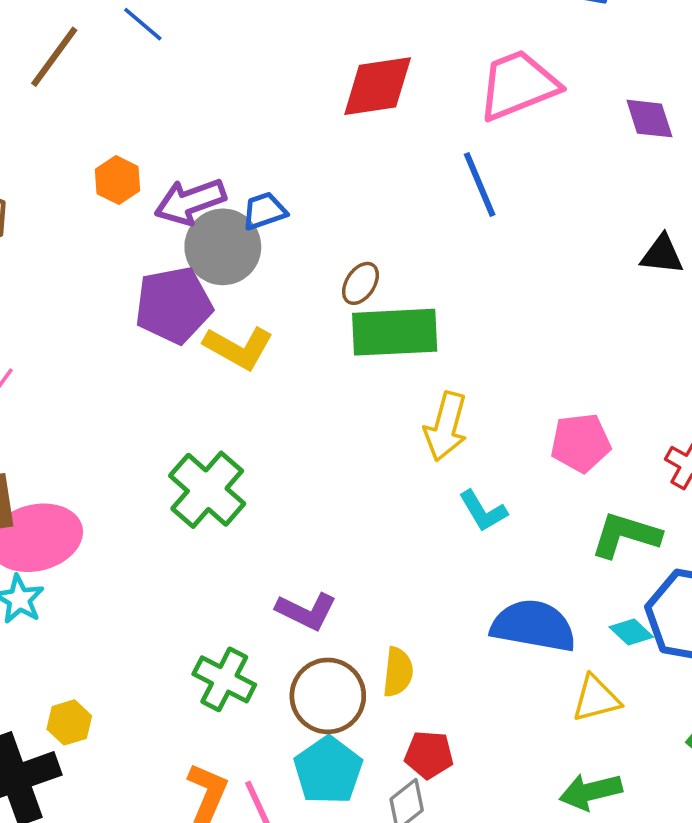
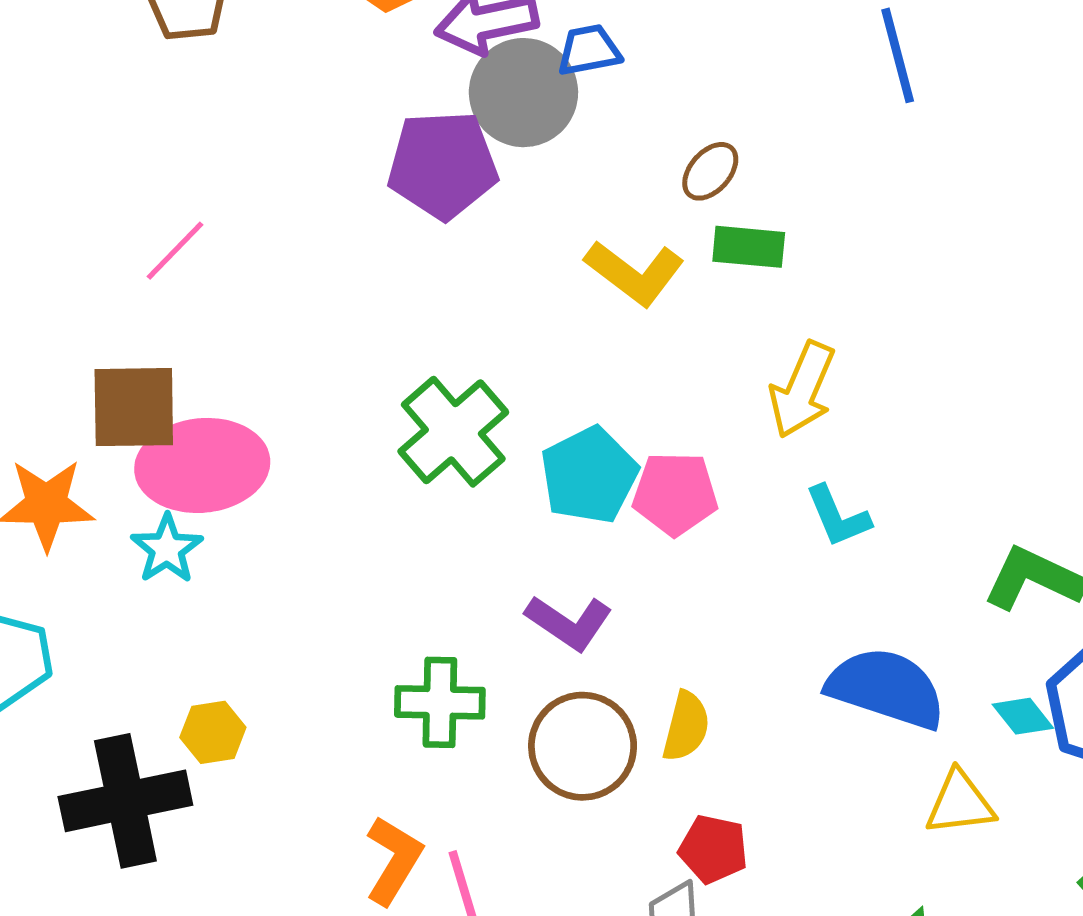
green rectangle: (395, 332) -> (749, 247), size x0.6
yellow L-shape: (238, 348) -> (635, 273), moved
pink pentagon: (581, 443) -> (675, 494), moved
green cross: (224, 679) -> (440, 702), turned -34
cyan pentagon: (328, 770) -> (589, 475), moved

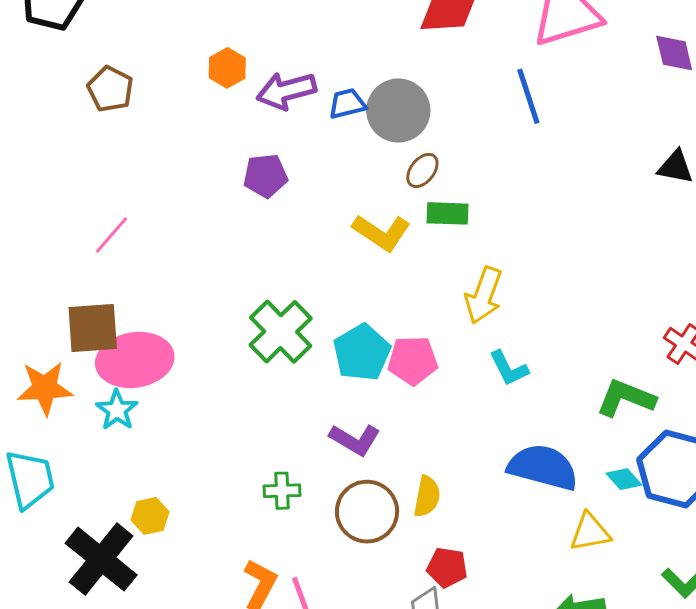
gray circle: (523, 93) -> (398, 111), moved
purple pentagon: (443, 165) -> (265, 176), size x0.7
green cross: (440, 702) -> (282, 491), size x0.7
black cross: (125, 801) -> (101, 559), turned -36

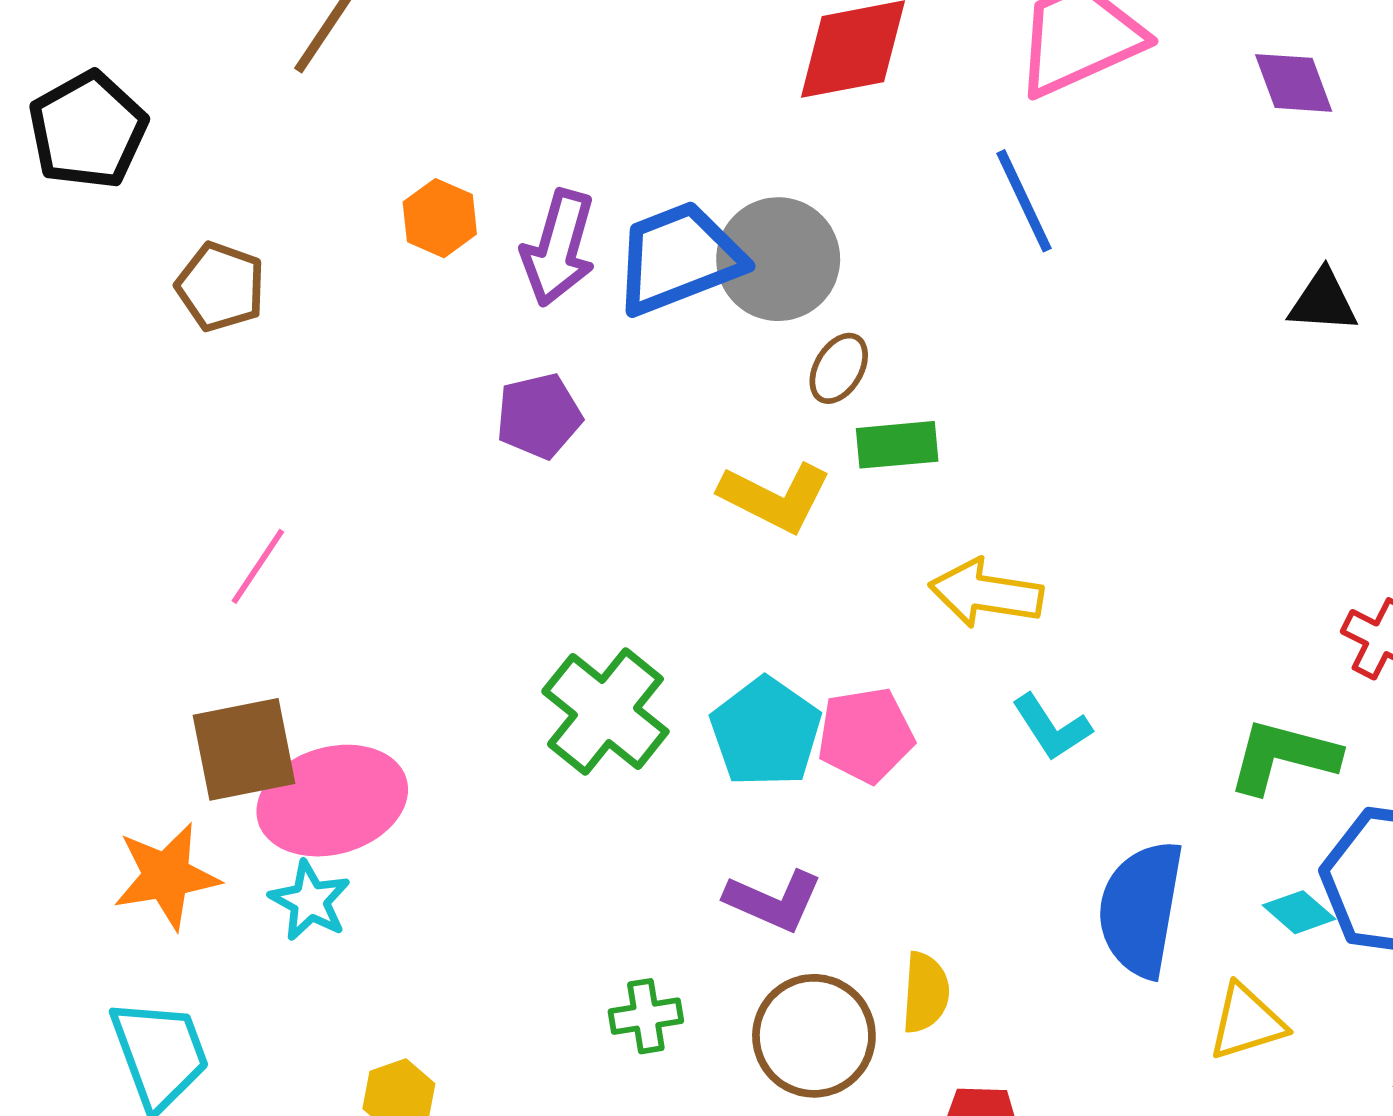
purple arrow: (286, 91) -> (559, 248), turned -52
blue trapezoid: (347, 104) -> (679, 258), size x1.8
yellow arrow: (484, 295) -> (986, 593), turned 86
blue semicircle: (543, 467) -> (1141, 909), turned -88

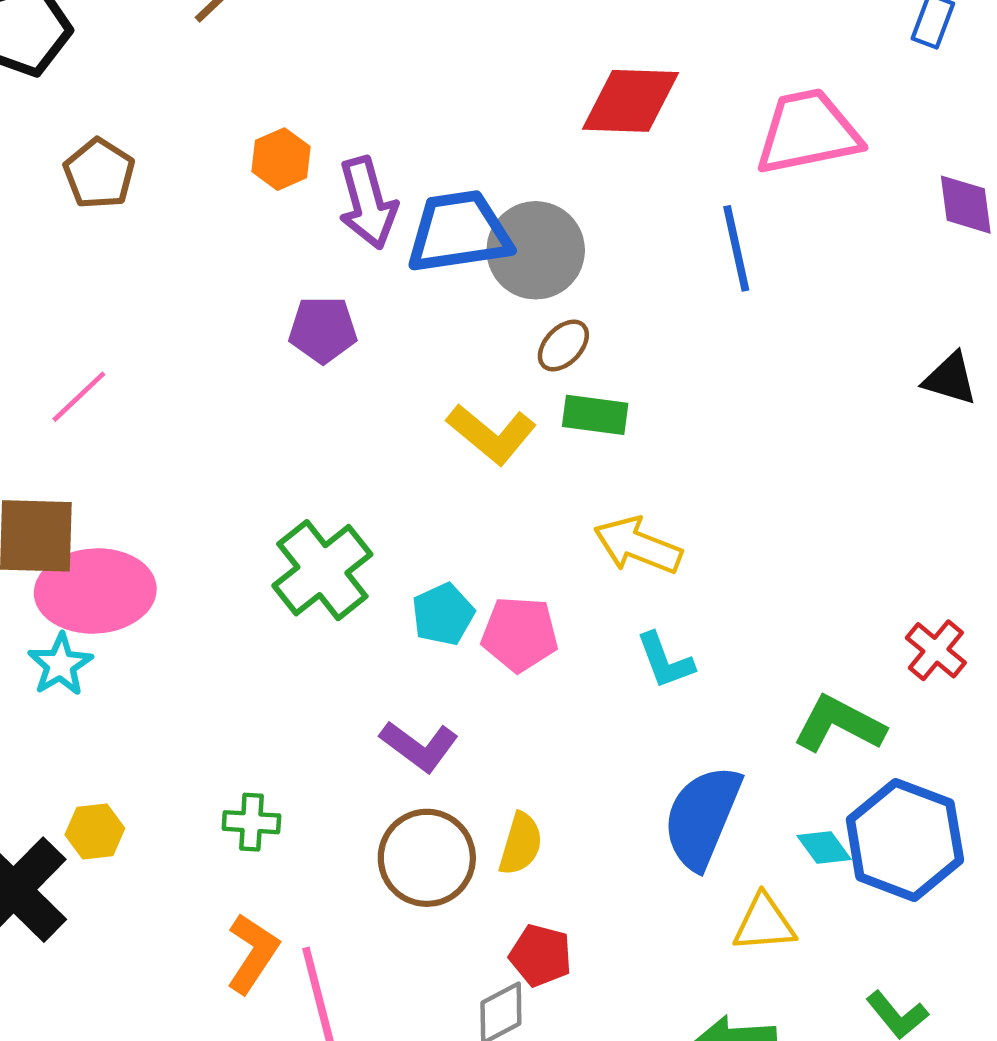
purple arrow: (559, 248) -> (368, 203), turned -44
cyan pentagon: (766, 732) -> (443, 614), size x0.7
green cross: (646, 1016) -> (251, 822), moved

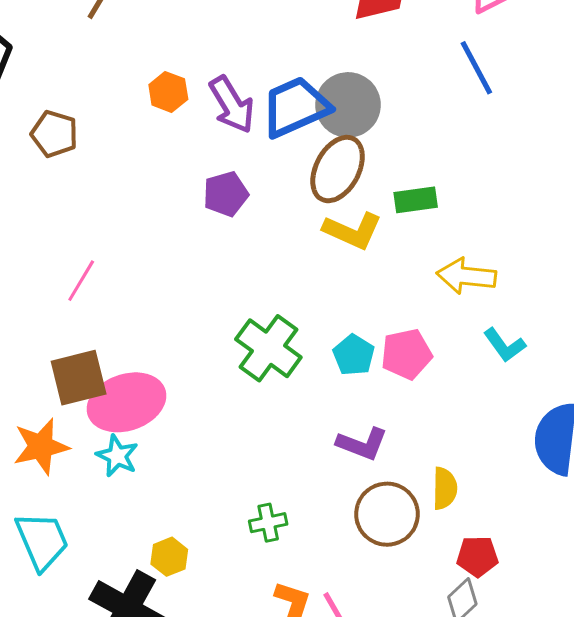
brown ellipse: (563, 346) -> (338, 169), moved, size x1.8

